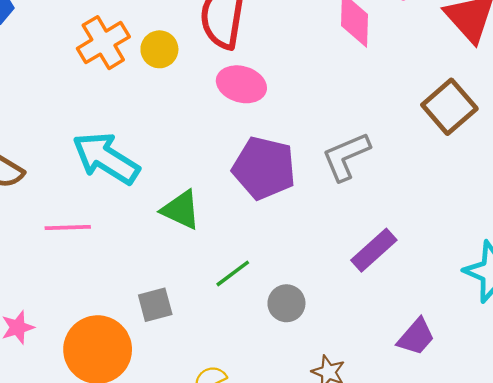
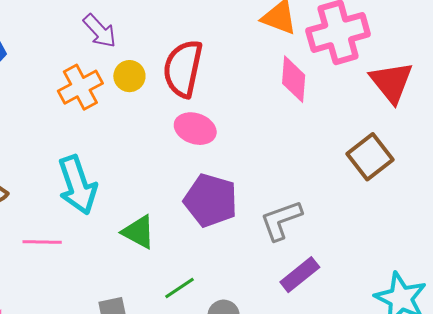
yellow circle: (159, 49) -> (129, 76), moved
gray L-shape: (346, 156) -> (281, 220), moved
cyan arrow: (106, 158) -> (77, 185), turned -144

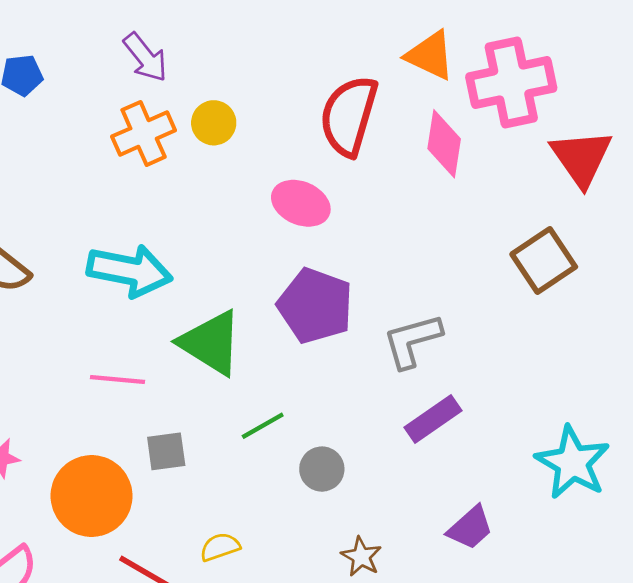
purple arrow: (100, 31) -> (145, 57), moved
red semicircle: (183, 69) -> (349, 116), moved
cyan arrow: (77, 185) -> (130, 271), turned -64
green triangle: (139, 232) -> (211, 343), size x1.4
pink line: (42, 242) -> (117, 380), moved

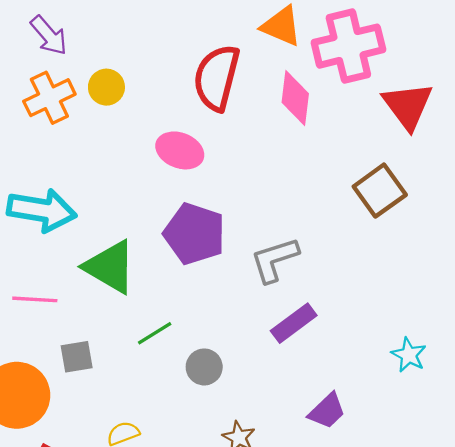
cyan star: (573, 463) -> (409, 355), size x0.6

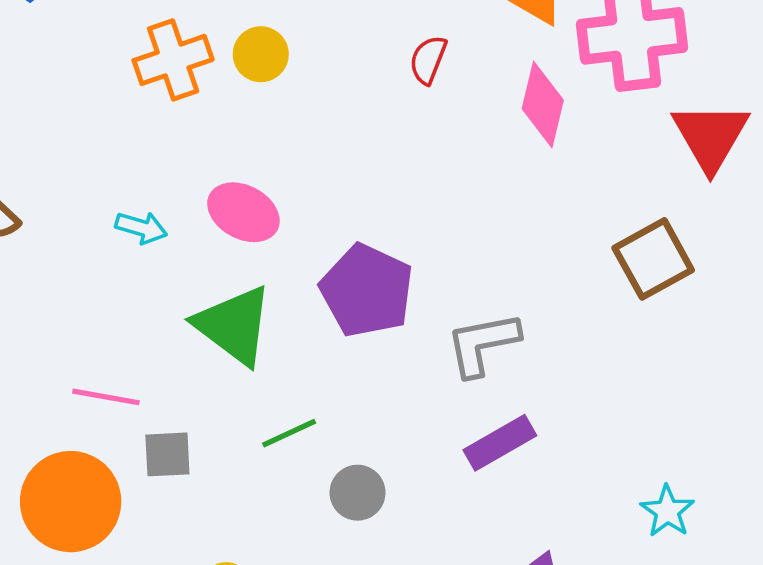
red semicircle: (217, 78) -> (428, 60), size x0.5
pink ellipse: (180, 150) -> (243, 212), moved
cyan arrow: (42, 210) -> (141, 228), size x0.5
pink line: (35, 299) -> (106, 397), moved

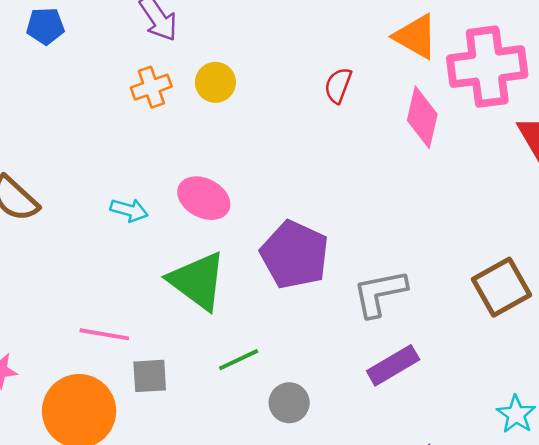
orange cross: (173, 60) -> (151, 87), size x0.7
brown square: (653, 259) -> (501, 287), moved

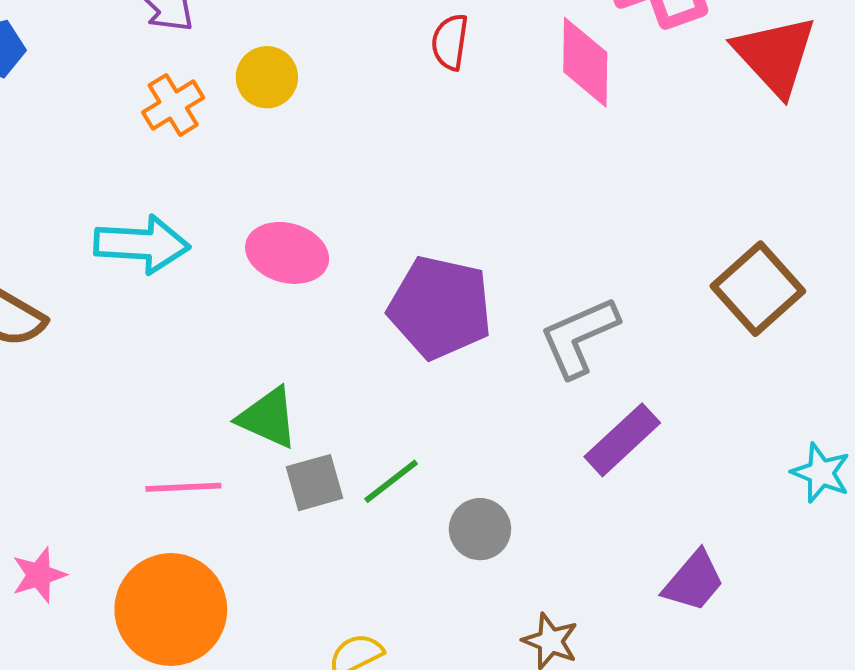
cyan arrow: (129, 210) -> (142, 244), moved, size x1.6
green triangle: (197, 281) -> (268, 418), moved, size x0.7
gray square: (150, 376) -> (315, 483), moved

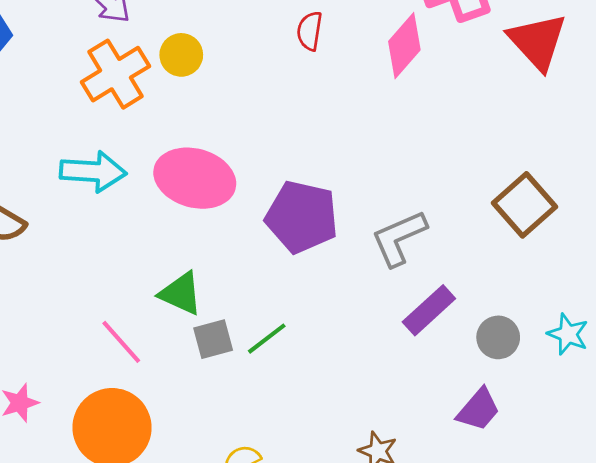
pink diamond: (585, 62) -> (404, 46), turned 40
orange cross: (173, 105) -> (116, 74), size x1.6
pink ellipse: (287, 253) -> (195, 178), size x1.4
pink line: (183, 487) -> (121, 342), turned 51
gray circle: (480, 529) -> (498, 337), moved

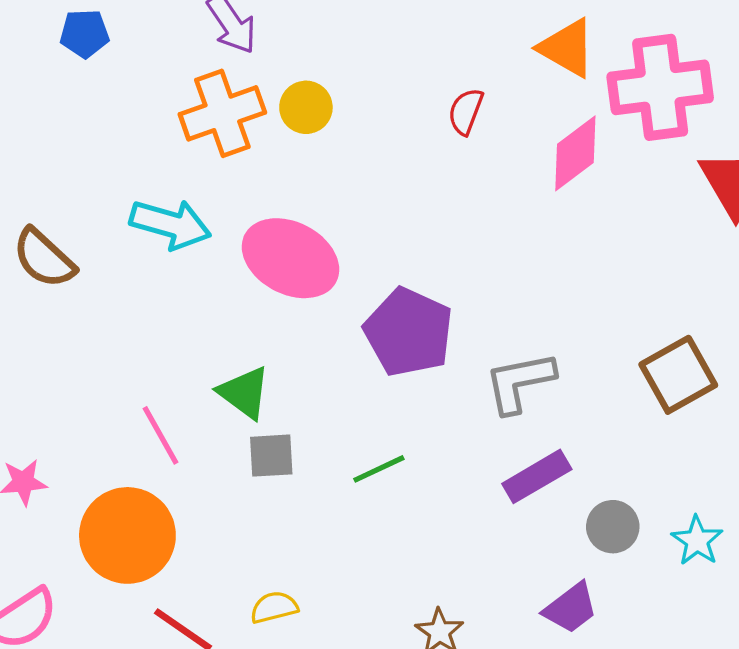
green line: (267, 339) -> (379, 469), moved

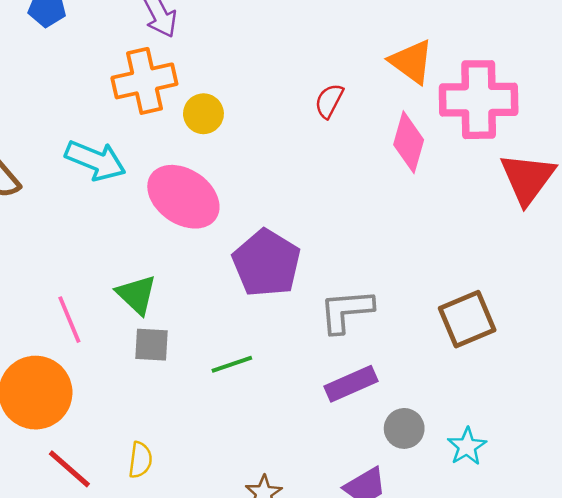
yellow circle: (306, 107) -> (203, 114), moved
pink diamond: (575, 153) -> (409, 142), turned -44
yellow semicircle: (274, 607) -> (140, 460), turned 105

